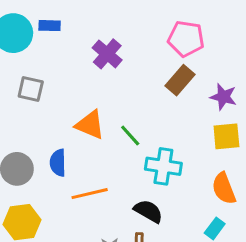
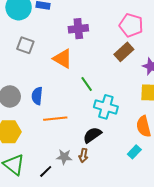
purple cross: (107, 54) -> (78, 29), turned 36
orange triangle: (90, 125) -> (63, 59), moved
black semicircle: (148, 211) -> (92, 135), turned -72

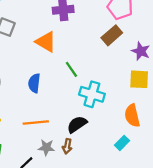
blue semicircle: (37, 96) -> (34, 83), moved
orange line: (55, 119) -> (36, 123), moved

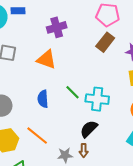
green line: (71, 69) -> (72, 92), moved
orange line: (36, 123) -> (37, 136), moved, turned 55

